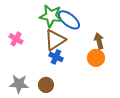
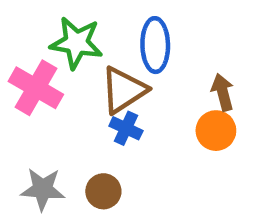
green star: (51, 16) -> (76, 43), moved
blue ellipse: (69, 20) -> (155, 45), turned 50
pink cross: (16, 39) -> (36, 88), size x1.6

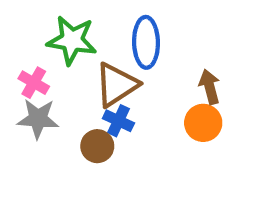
pink cross: (36, 88) -> (34, 83), size x0.6
gray star: (43, 189) -> (38, 119), moved
brown circle: (103, 191) -> (97, 146), moved

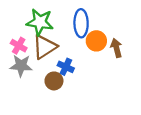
brown triangle: (116, 85) -> (45, 47), moved
orange circle: (203, 123) -> (96, 41), moved

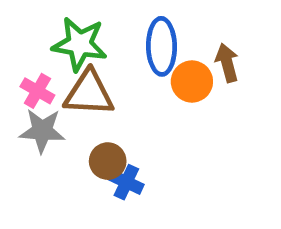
brown triangle: (45, 47) -> (89, 93), turned 36
brown arrow: (116, 48) -> (227, 63), moved
blue cross: (66, 67) -> (126, 182), moved

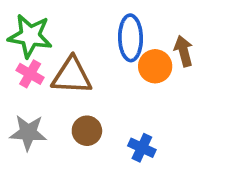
green star: (80, 44) -> (30, 36), moved
gray star: (42, 131) -> (28, 133), moved
blue cross: (126, 182) -> (142, 148), moved

